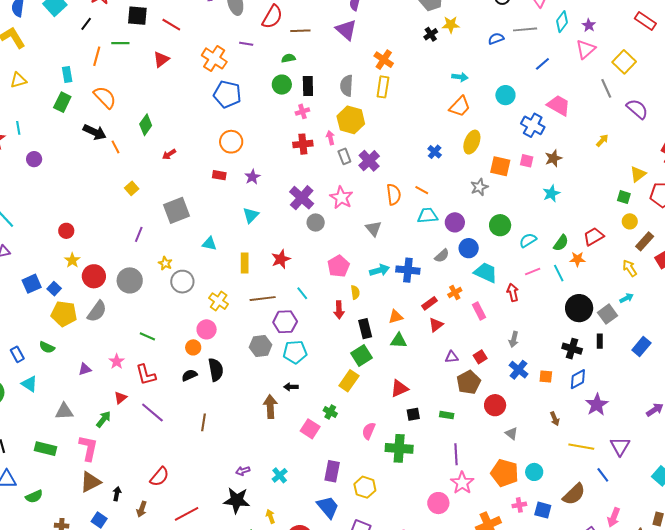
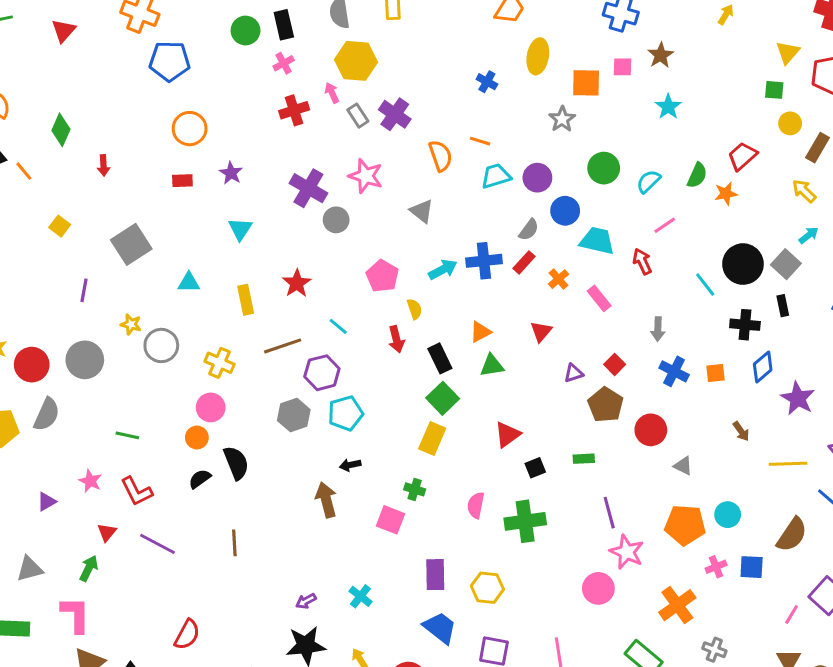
red arrow: (169, 154) -> (104, 165), turned -48
cyan line: (559, 273) -> (705, 285), moved
red rectangle: (430, 303) -> (524, 262), moved

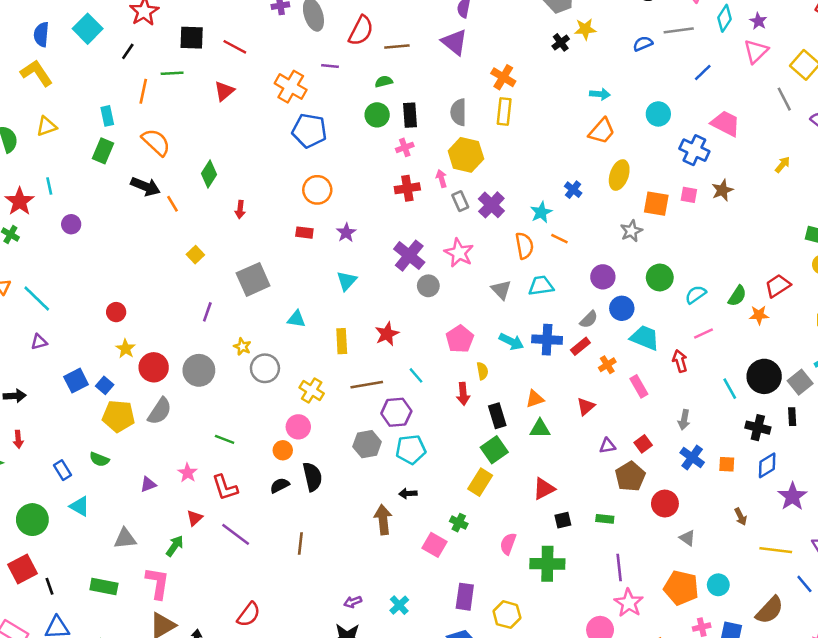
cyan star: (668, 107) -> (541, 212), moved
cyan trapezoid: (496, 176) -> (541, 286), moved
cyan arrow: (443, 270) -> (511, 342), turned 45

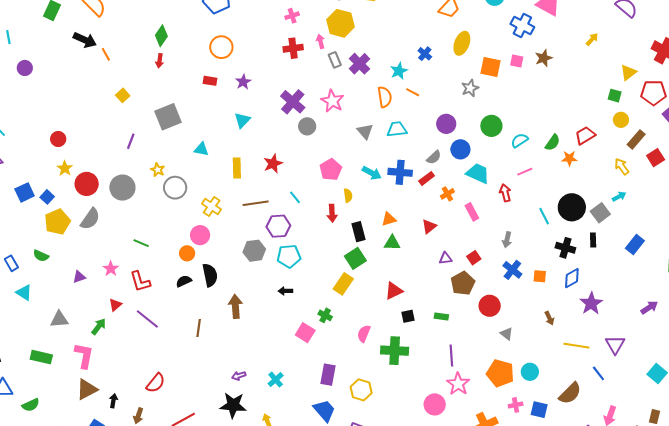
green diamond: (209, 174) -> (161, 36), moved
yellow pentagon: (119, 416) -> (57, 222), turned -30
brown arrow: (383, 520) -> (235, 306), moved

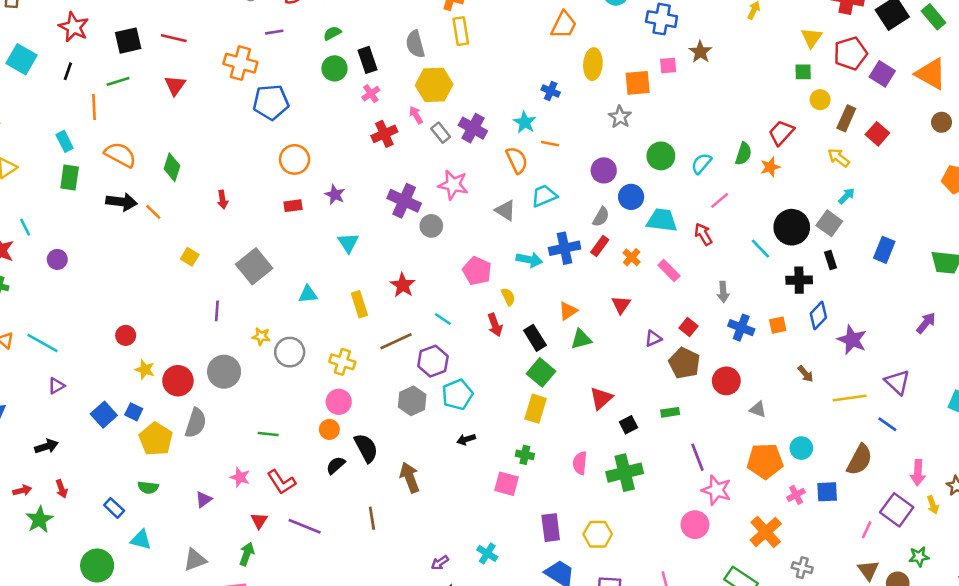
green diamond: (161, 36) -> (172, 167), moved

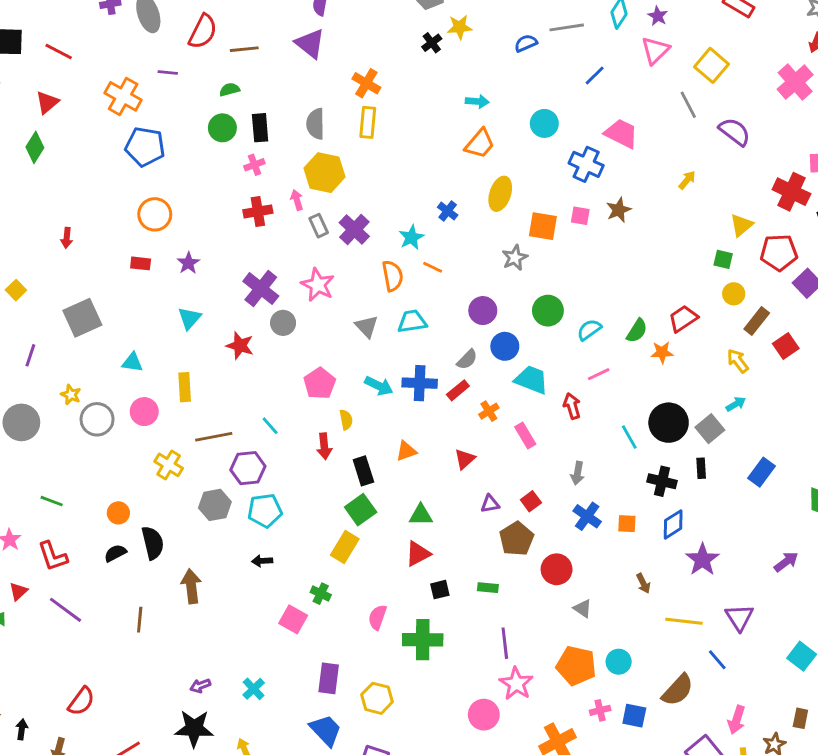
green diamond: (172, 167) -> (35, 147), moved
red star: (403, 285) -> (240, 346), moved, turned -30
green triangle: (581, 339) -> (421, 515), moved
yellow cross: (342, 362) -> (169, 465), moved
pink circle: (339, 402) -> (144, 412), moved

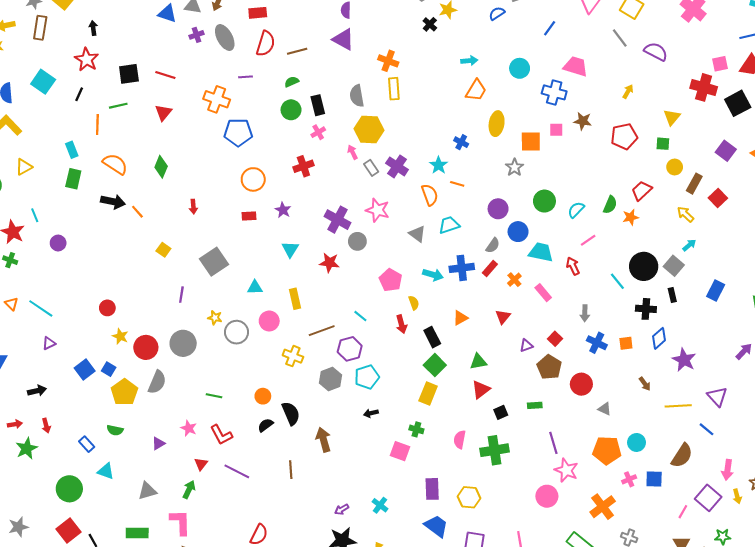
green diamond: (35, 147) -> (161, 167), moved
brown star: (619, 210) -> (583, 121), turned -30
red cross: (258, 211) -> (303, 166), moved
red pentagon: (779, 253) -> (624, 136), moved

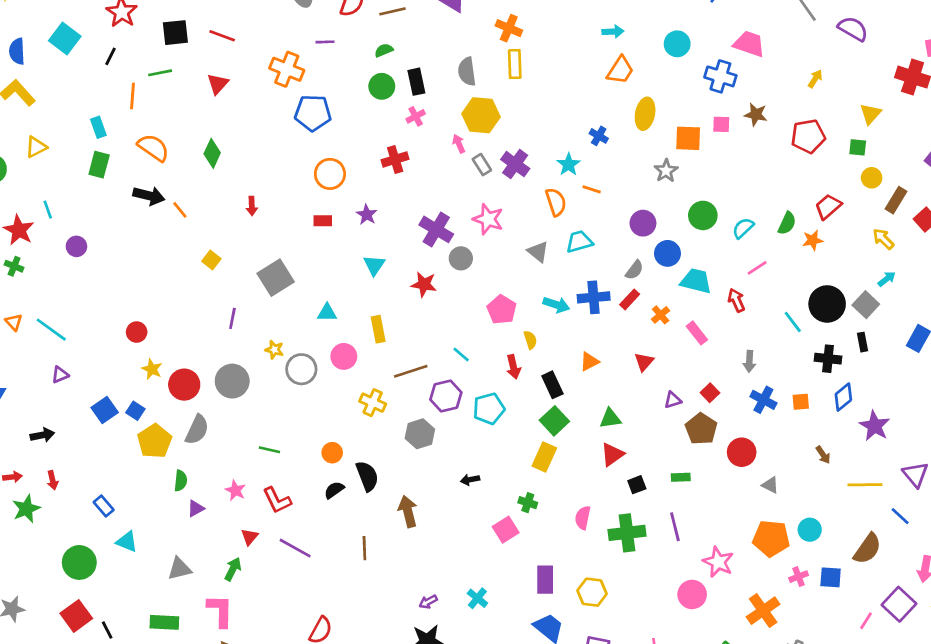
cyan pentagon: (367, 377) -> (489, 409), moved
green semicircle: (115, 430) -> (181, 481), moved, turned -98
purple line: (553, 443) -> (675, 527), moved
pink square: (400, 451) -> (506, 530), turned 36

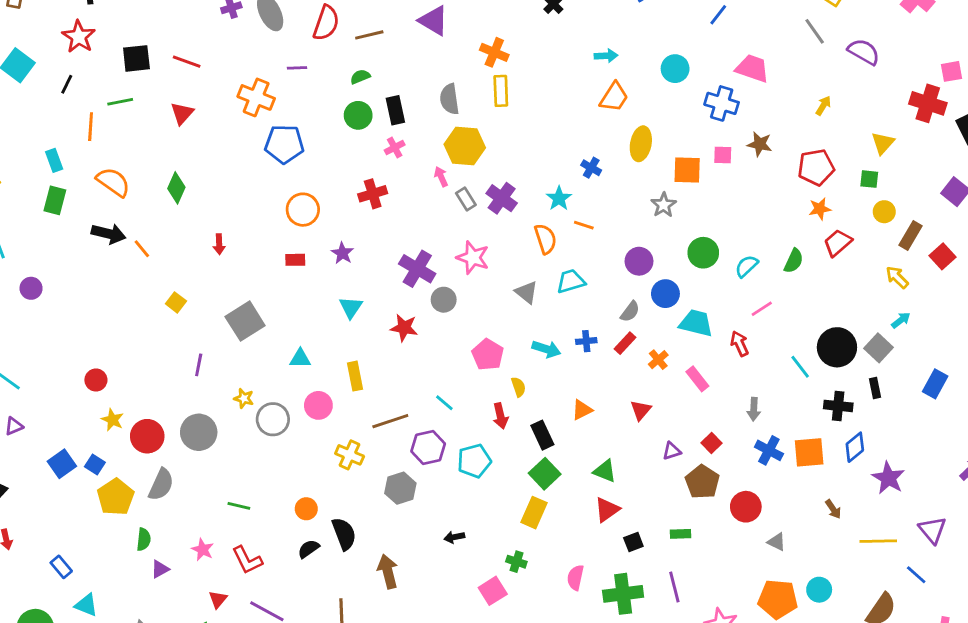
orange star: (813, 240) -> (820, 209), moved
blue cross: (594, 297) -> (586, 341), size x0.6
orange square: (801, 402) -> (809, 452), size x1.6
green triangle: (610, 418) -> (605, 471), turned 30

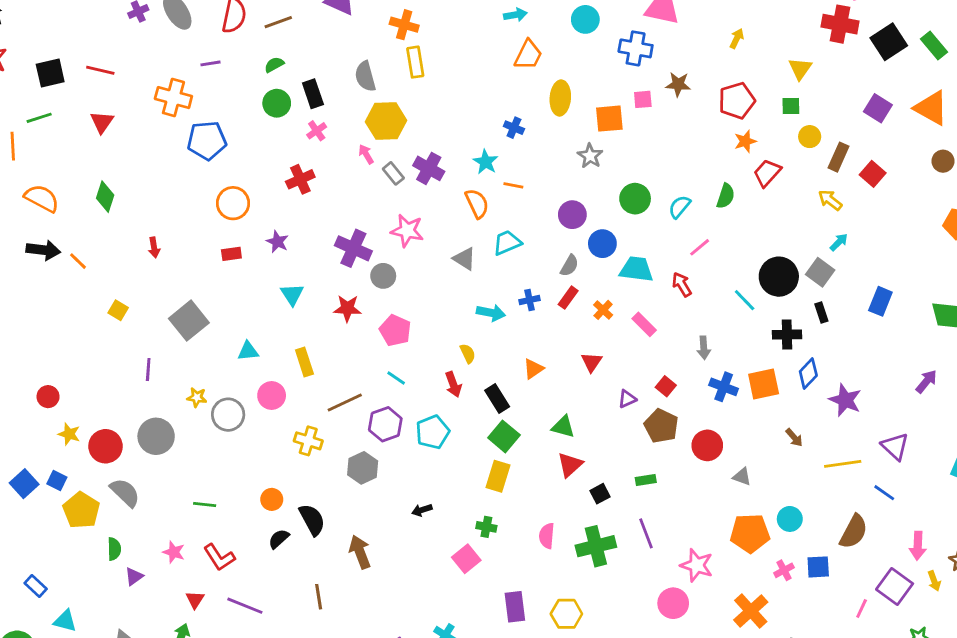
pink pentagon: (488, 355) -> (395, 330), moved
gray semicircle: (161, 485) -> (125, 493), turned -64

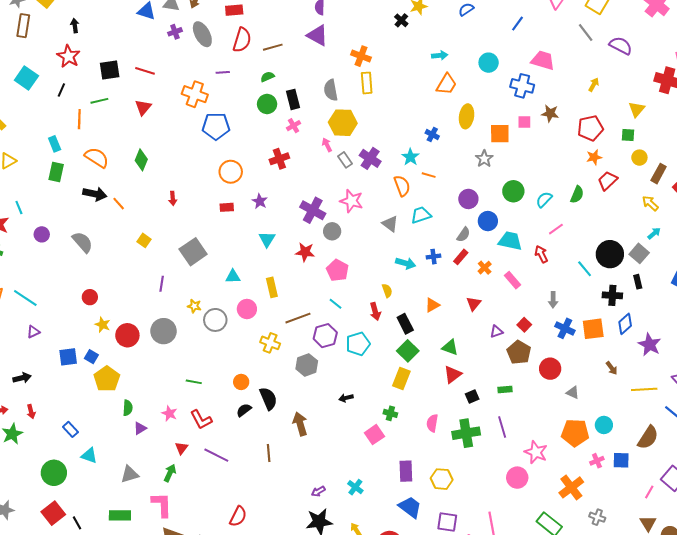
blue square: (24, 484) -> (68, 357), turned 30
gray semicircle: (125, 493) -> (83, 242), moved

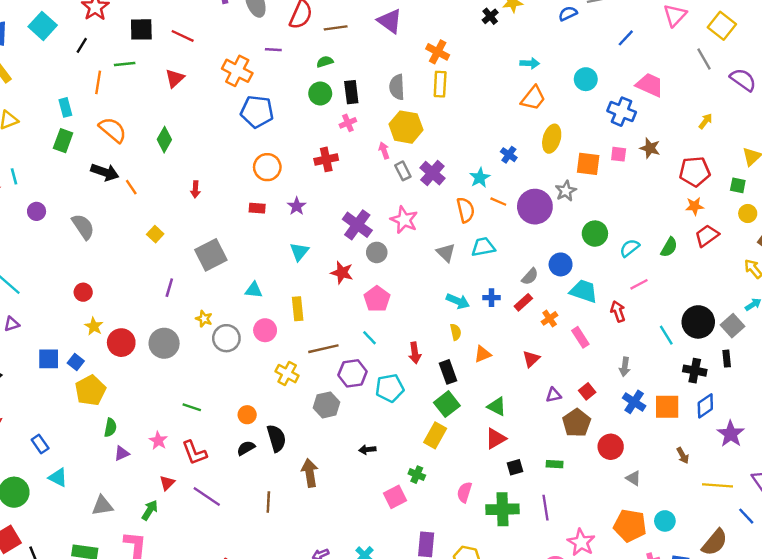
purple circle: (468, 199) -> (535, 207), moved, size x1.5
yellow semicircle: (387, 291) -> (456, 332), moved

